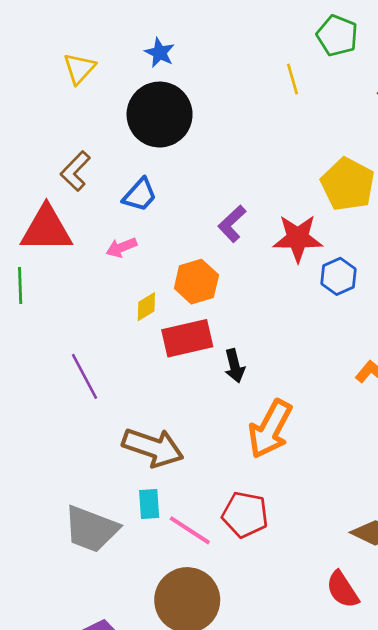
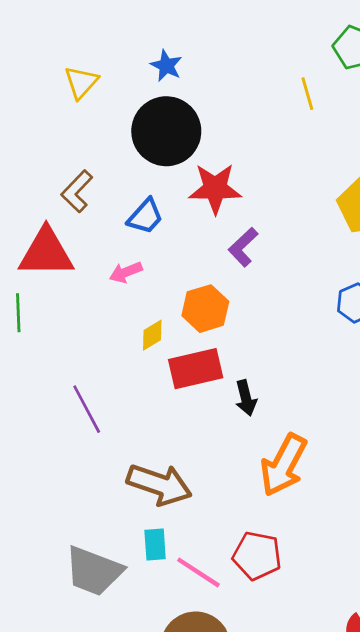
red star: (298, 238) -> (215, 188), moved

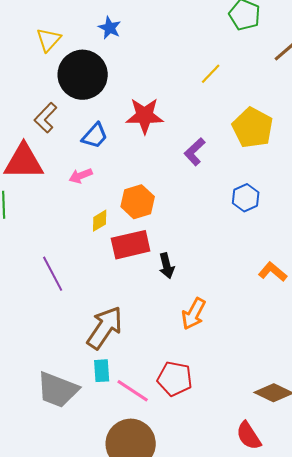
yellow line: (307, 94) -> (211, 74), moved, turned 60
black circle: (166, 131) -> (83, 75), moved
purple L-shape: (243, 247) -> (195, 152), moved
orange arrow: (284, 465) -> (194, 314), size x0.7
brown arrow: (159, 484) -> (105, 328), turned -75

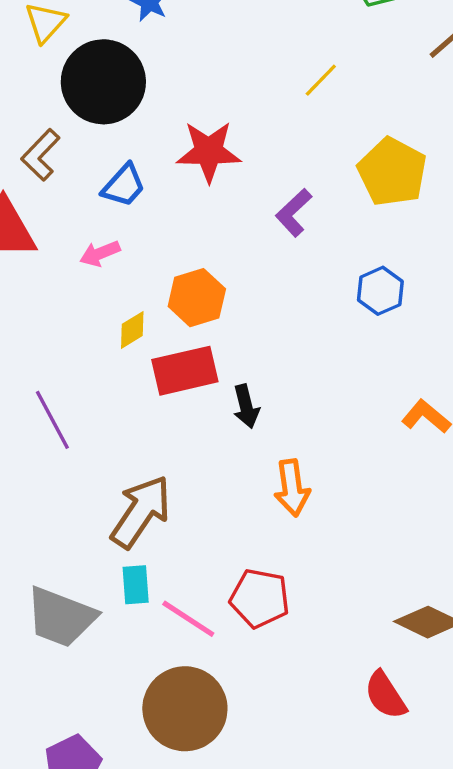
orange arrow: (194, 314) -> (292, 488), turned -36

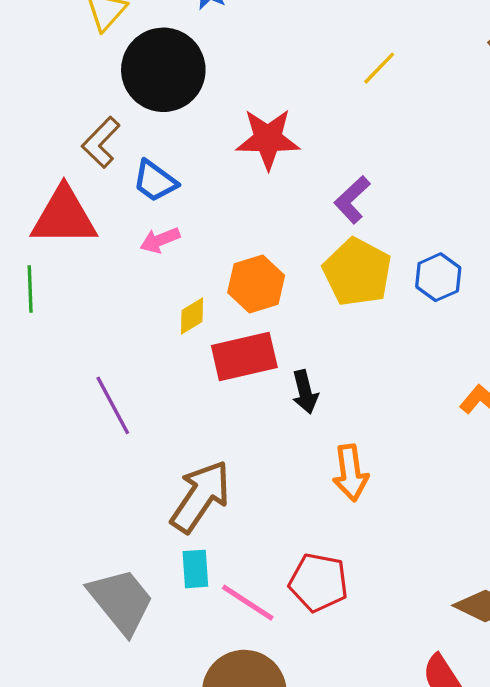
yellow pentagon: (392, 172) -> (357, 272), moved
blue trapezoid: (124, 185) -> (155, 181), moved, turned 84
gray trapezoid: (61, 617) -> (121, 601), turned -150

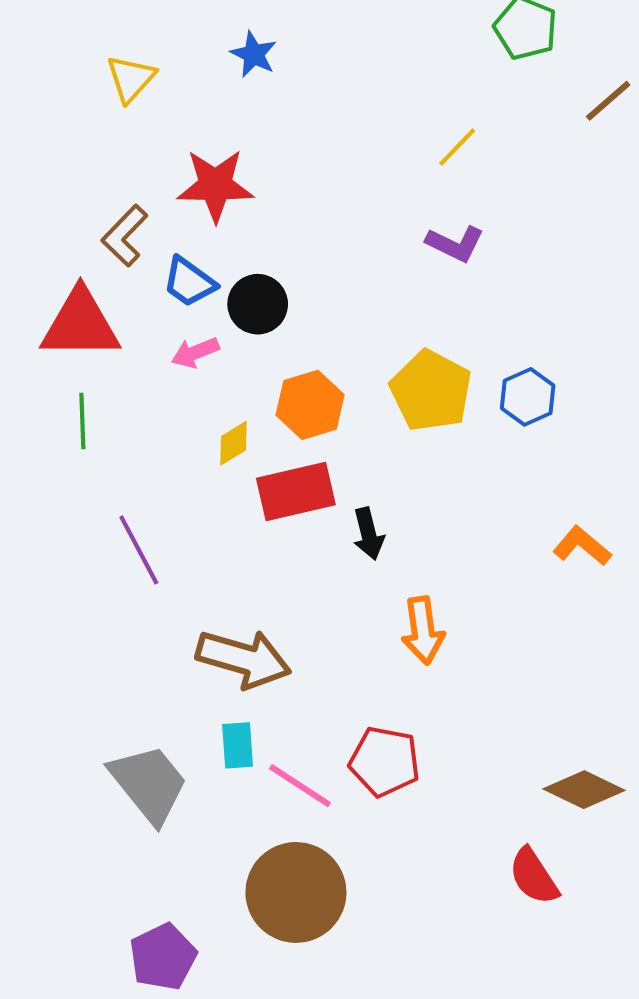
black circle: (163, 70) -> (258, 304), moved, size x0.6
red star: (268, 139) -> (215, 185), moved
purple L-shape: (352, 200) -> (455, 244), moved, turned -111
green line: (30, 289) -> (82, 421), moved
brown arrow: (200, 496) -> (244, 659), turned 72

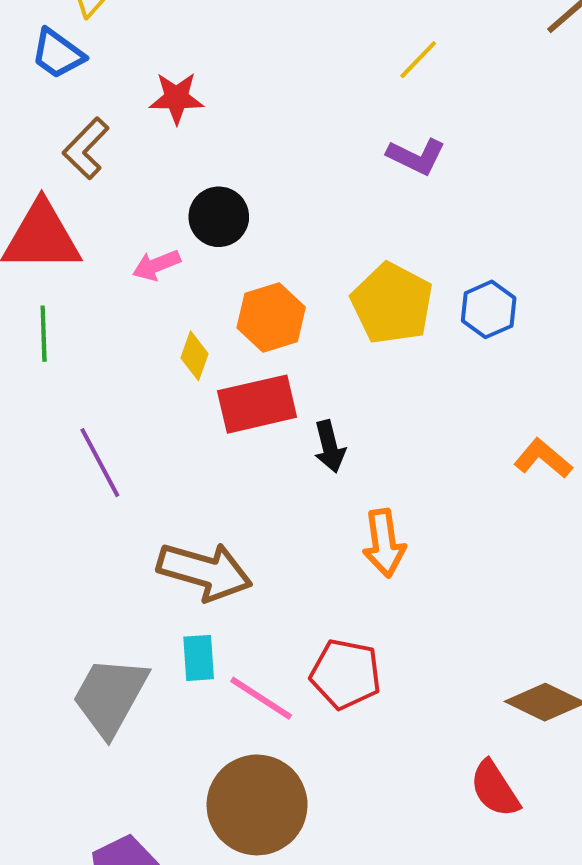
red star: (215, 185) -> (176, 98), size x0.7
blue trapezoid: (189, 282) -> (58, 54), moved
yellow diamond: (233, 443) -> (195, 356), turned -39
gray trapezoid: (149, 784) -> (110, 696), turned -112

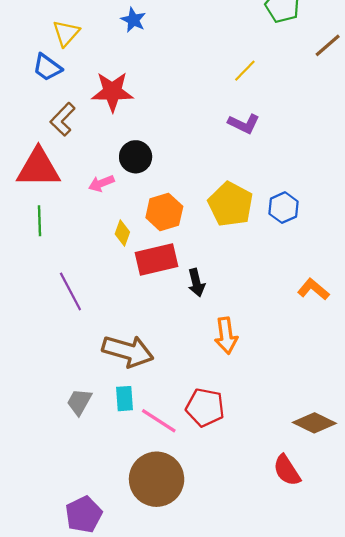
red star: (176, 98) -> (112, 92), size x1.4
gray trapezoid: (110, 696) -> (79, 402), moved, size x0.6

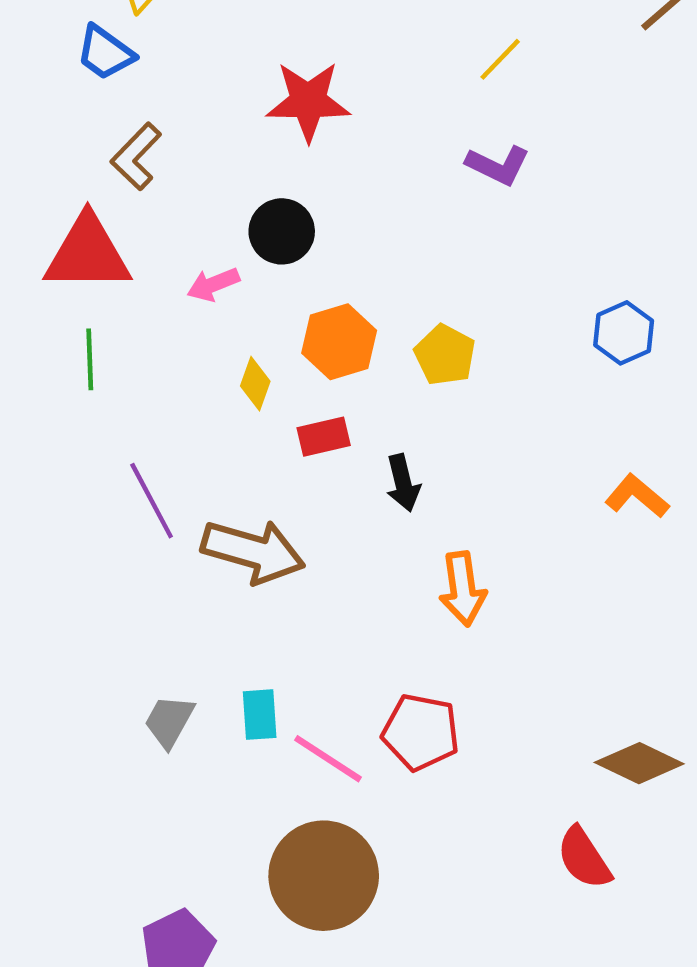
red star: (112, 92) -> (308, 101), moved
yellow pentagon: (231, 204) -> (445, 355), moved, size x0.7
blue hexagon: (283, 208) -> (624, 333), moved
red rectangle: (157, 259) -> (324, 437), size x0.6
brown arrow: (128, 351) -> (253, 551), moved

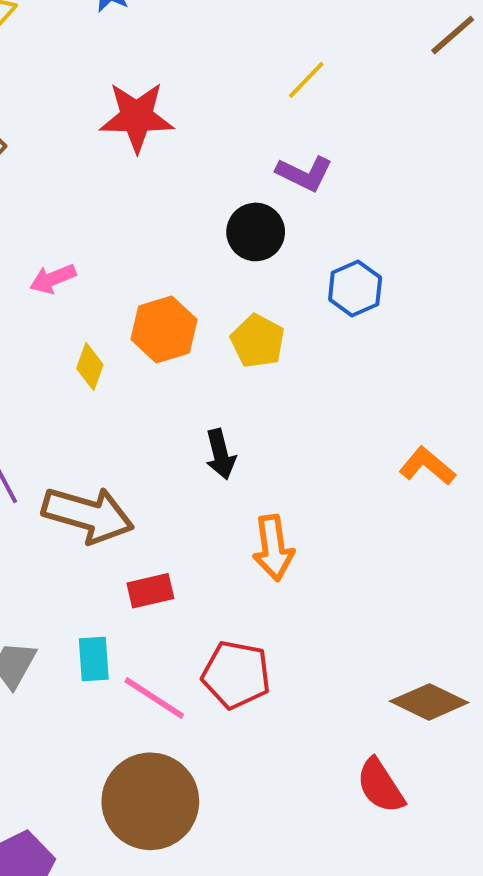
black circle: (282, 231) -> (256, 232), moved
blue hexagon: (624, 333) -> (355, 289), moved
red rectangle: (324, 437) -> (150, 591), moved

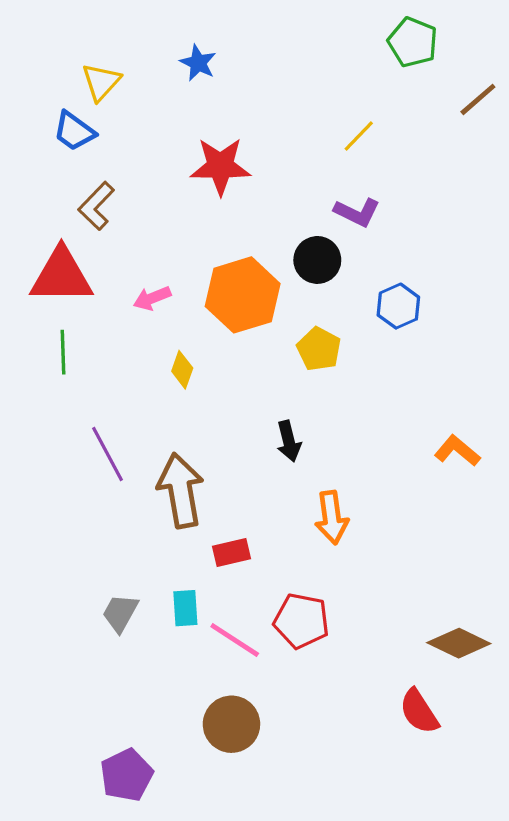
orange hexagon: (164, 329) -> (243, 295), moved, size x1.4
brown arrow: (88, 515) -> (181, 490), turned -116
brown circle: (150, 801) -> (231, 724), size x0.7

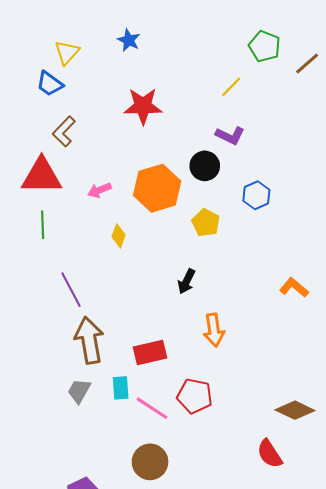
green pentagon: (413, 42) -> (265, 46), moved
black arrow: (289, 441) -> (187, 281), turned 40
brown arrow: (181, 490) -> (89, 340), moved
red rectangle: (231, 553) -> (150, 352), size x1.4

